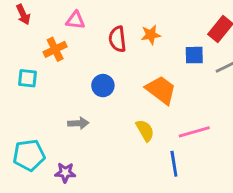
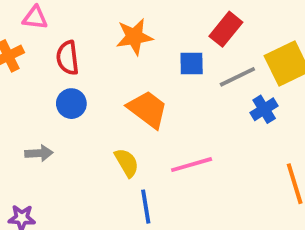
orange star: (151, 35) -> (134, 37), size x1.4
red semicircle: (117, 39) -> (68, 58), moved
blue line: (174, 164) -> (146, 207), moved

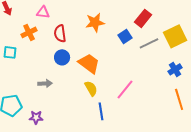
blue square: (192, 63) -> (125, 36), turned -32
orange trapezoid: (148, 109) -> (89, 63), moved
blue cross: (264, 109) -> (175, 69), moved
pink line: (192, 165) -> (125, 89), turned -35

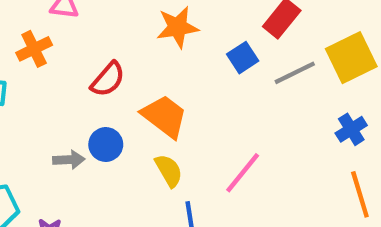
red semicircle: (60, 33) -> (108, 79), moved, turned -132
blue circle: (62, 57) -> (106, 145), moved

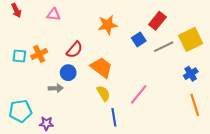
orange cross: (34, 49) -> (39, 54), moved
blue circle: (106, 145) -> (68, 73), moved

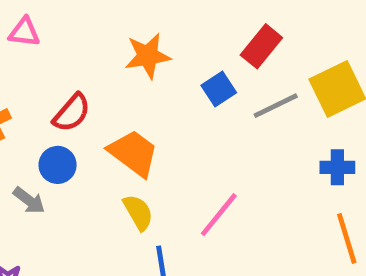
blue cross: (191, 74) -> (337, 167), turned 32
gray arrow: (56, 88) -> (29, 200), turned 40

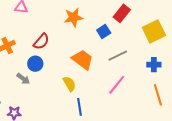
gray line: (276, 106) -> (118, 56), moved
orange trapezoid: (133, 153) -> (83, 60), moved
pink line: (219, 215) -> (117, 85), moved

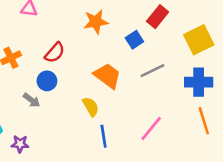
blue cross: (154, 65) -> (199, 82), size x1.5
pink line: (117, 85) -> (151, 128), moved

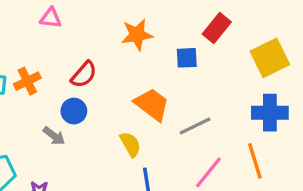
blue square: (134, 40) -> (187, 58), turned 30
gray line: (152, 71) -> (195, 126), moved
orange line: (204, 121) -> (255, 161), moved

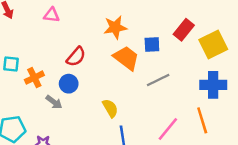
red rectangle: (217, 28) -> (184, 30), moved
orange cross: (27, 81) -> (34, 78), moved
orange trapezoid: (152, 104) -> (126, 58), moved
gray line: (195, 126) -> (158, 80), moved

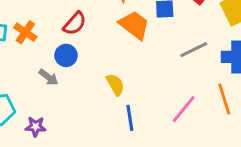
orange cross: (34, 78) -> (25, 32), moved, turned -30
gray line: (158, 80) -> (194, 50), moved

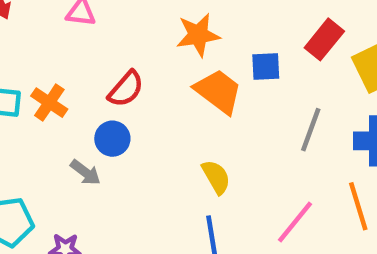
gray line: (194, 50) -> (311, 130), turned -44
yellow semicircle: (115, 84) -> (216, 177), moved

